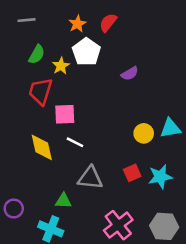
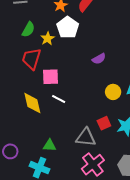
purple semicircle: (130, 74) -> (99, 59), moved
gray triangle: (90, 178) -> (86, 137), moved

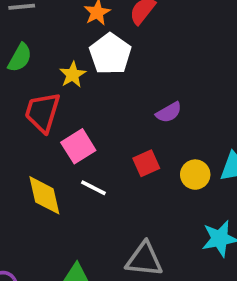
green semicircle: (28, 29) -> (20, 58), moved
pink square: (51, 77) -> (78, 146), turned -30
red square: (104, 123) -> (146, 163), moved

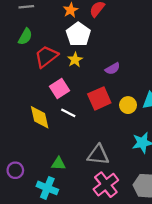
yellow star: (73, 75) -> (75, 60), moved
red trapezoid: (42, 112) -> (46, 56), moved, turned 35
red square: (146, 163) -> (99, 98), size x1.5

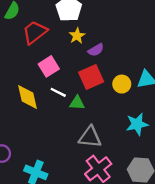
yellow star: (75, 60) -> (77, 36), moved
purple semicircle: (113, 69) -> (96, 50), moved
green triangle: (58, 164) -> (77, 103), moved

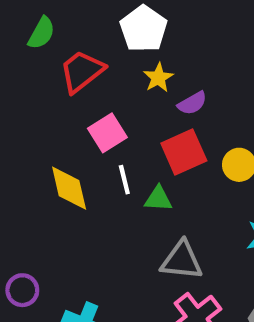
white line: (58, 92) -> (124, 180), turned 49

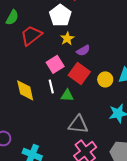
pink square: (107, 133) -> (55, 64), moved
red square: (184, 152) -> (79, 73), turned -30

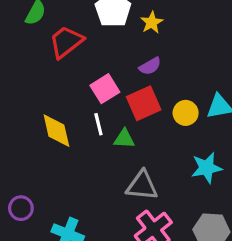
yellow star: (67, 38) -> (152, 22), moved
red square: (79, 73) -> (144, 103), turned 30

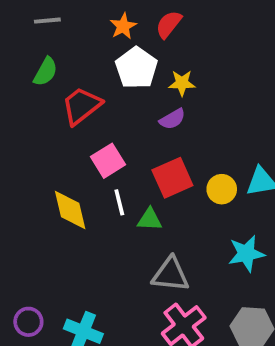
yellow star: (152, 22) -> (182, 83), turned 30
purple semicircle: (150, 66) -> (172, 119), moved
pink square: (105, 89) -> (108, 161), moved
purple circle: (21, 208) -> (28, 322), moved

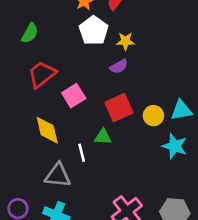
red trapezoid: (81, 106) -> (42, 74), moved
white line: (119, 202) -> (82, 153), moved
cyan star: (246, 254) -> (175, 146), moved, turned 30
gray triangle: (171, 274) -> (58, 175), moved

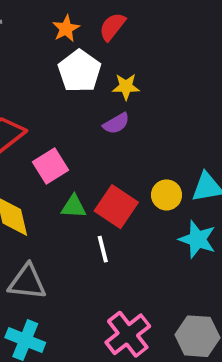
red square: (119, 108) -> (116, 207), moved, turned -32
green triangle: (103, 137) -> (74, 207), moved
white line: (82, 153) -> (103, 249), moved

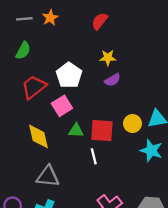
orange star: (66, 29) -> (50, 18), moved
white pentagon: (79, 71) -> (69, 75), moved
purple semicircle: (116, 123) -> (113, 80), moved
red square: (116, 207) -> (102, 131), turned -30

